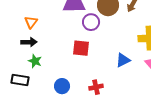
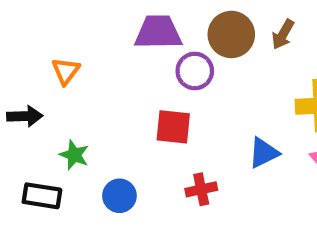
black arrow: (29, 42) -> (25, 116), moved
blue circle: (62, 86) -> (119, 196), moved
red cross: (96, 87) -> (201, 189), moved

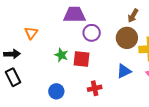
brown circle: (231, 34) -> (127, 38), moved
green star: (74, 155) -> (61, 55), moved
black rectangle: (42, 196) -> (13, 77), moved, turned 54

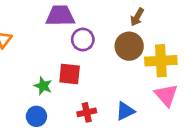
green star: (61, 55) -> (43, 86), moved
blue triangle: (124, 71) -> (125, 111), moved

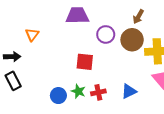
purple circle: (83, 40) -> (106, 34), moved
green star: (43, 86) -> (78, 91), moved

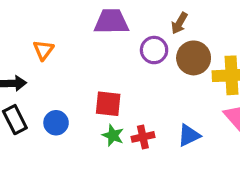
brown arrow: (138, 17) -> (179, 23), moved
red square: (85, 62) -> (108, 104), moved
blue circle: (58, 96) -> (56, 123), moved

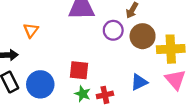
blue circle: (56, 123) -> (40, 84), size x1.5
blue triangle: (189, 135) -> (139, 82), moved

